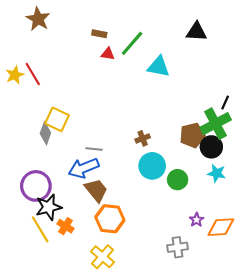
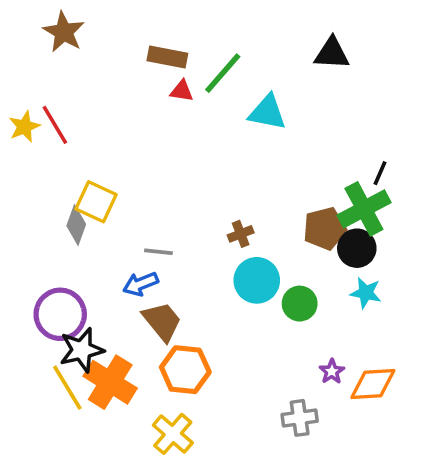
brown rectangle: (99, 34) -> (167, 57), size x1.5
blue arrow: (83, 168) -> (141, 284), size x0.7
orange cross: (66, 226) -> (110, 382), size x1.8

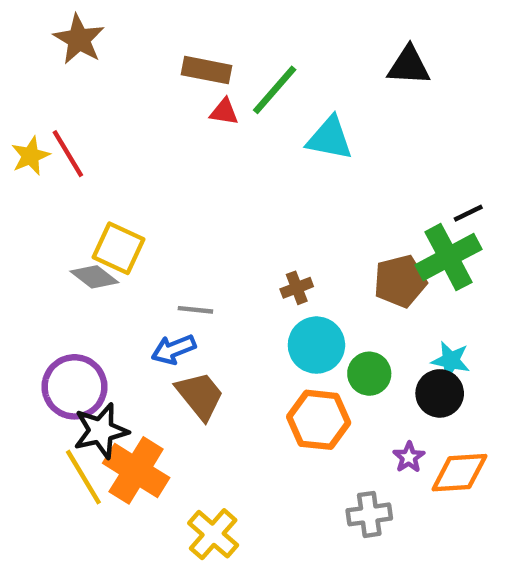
black line: (380, 173) -> (468, 213), turned 40
gray diamond: (76, 225) -> (94, 277), turned -72
black circle: (357, 248) -> (440, 393), moved
orange hexagon: (185, 370) -> (319, 420), moved

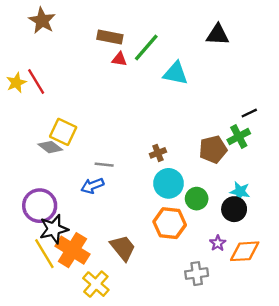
green cross: (448, 257) -> (239, 137), size x0.7
brown trapezoid: (200, 396) -> (123, 248), moved
yellow cross: (213, 534) -> (96, 284), moved

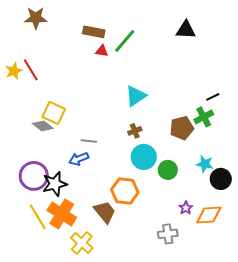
brown star: (42, 21) -> (36, 18), turned -30
cyan triangle: (176, 73) -> (136, 96), moved, turned -45
black circle: (234, 209) -> (221, 179), moved
orange hexagon: (170, 223) -> (125, 191), moved
black star: (54, 229) -> (55, 184), moved

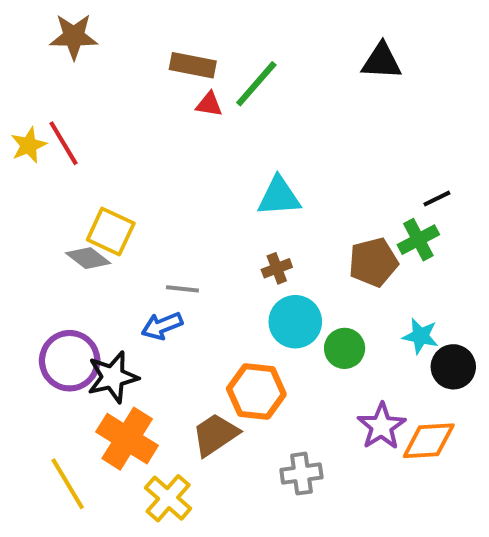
cyan triangle: (136, 96) -> (279, 197), turned 30
purple star: (186, 208) -> (381, 426), size x1.6
brown trapezoid: (105, 212) -> (215, 435), turned -85
yellow line: (38, 217) -> (68, 484), moved
gray cross: (168, 234) -> (301, 474), moved

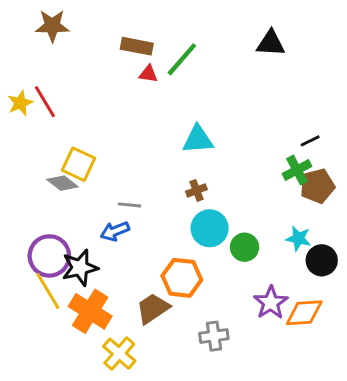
brown pentagon: (373, 262) -> (317, 186), moved
yellow line: (68, 484) -> (48, 291), moved

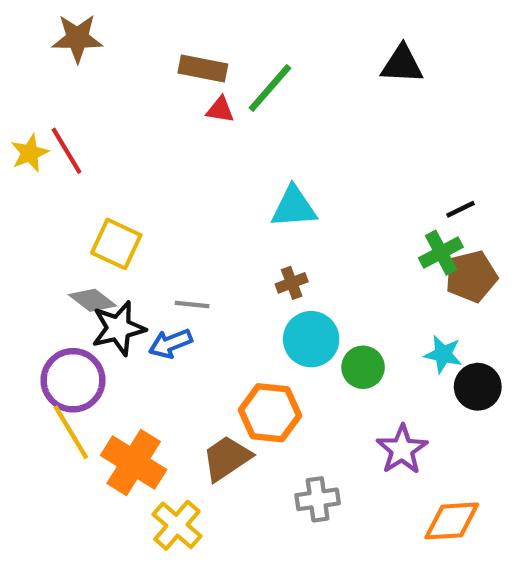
gray diamond: (62, 183) -> (92, 300), moved
black star: (80, 268) -> (118, 328), moved
orange diamond: (304, 313) -> (452, 521), moved

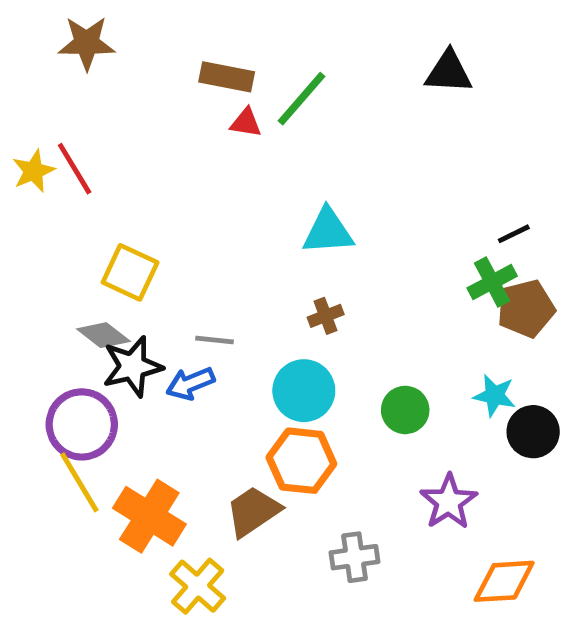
cyan circle: (311, 339) -> (304, 391), moved

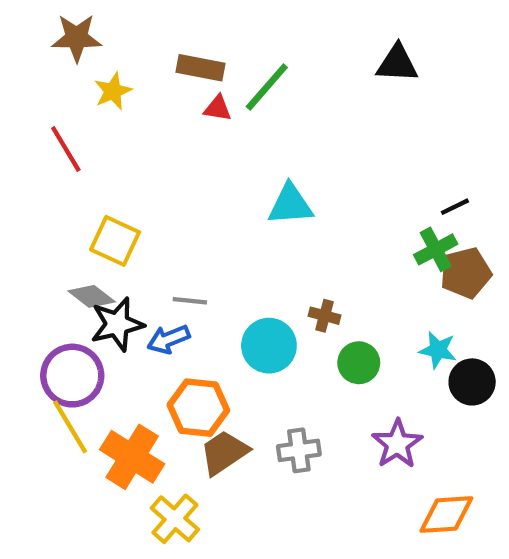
yellow star: (33, 171) -> (113, 91), moved
brown cross: (326, 316) -> (325, 316), moved, turned 36
orange hexagon: (301, 461) -> (198, 408), moved
gray cross: (355, 557) -> (299, 450), moved

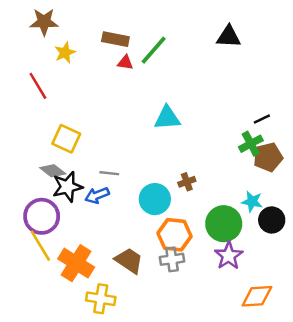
brown cross: (325, 316) -> (187, 182), turned -35
green circle: (359, 363) -> (224, 224), moved, size x1.5
orange hexagon: (198, 408) -> (175, 235), moved
brown trapezoid: (224, 453) -> (129, 261), turned 68
yellow cross: (175, 519) -> (101, 299), turned -32

